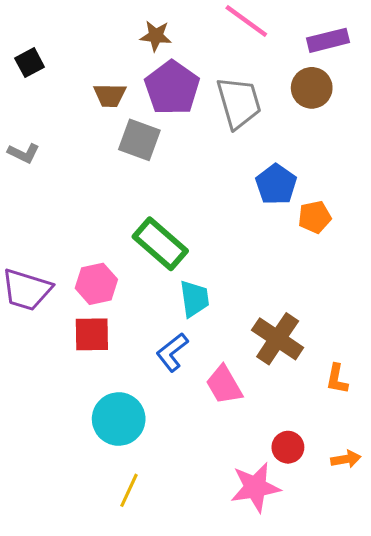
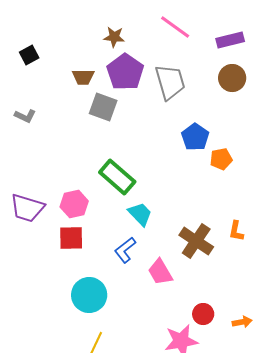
brown circle: (312, 88) -> (232, 78), moved
cyan trapezoid: (194, 299) -> (140, 214), turned -36
orange L-shape: (337, 379) -> (236, 231), moved

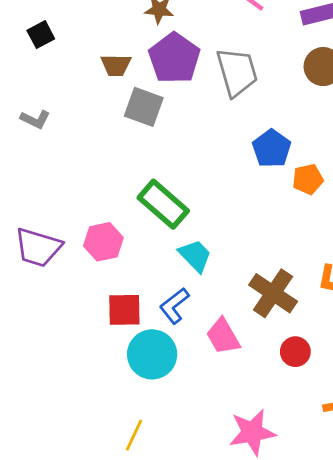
red square: (71, 238) -> (124, 310), moved
cyan circle: (89, 295) -> (152, 354), moved
red circle: (203, 314) -> (295, 352), moved

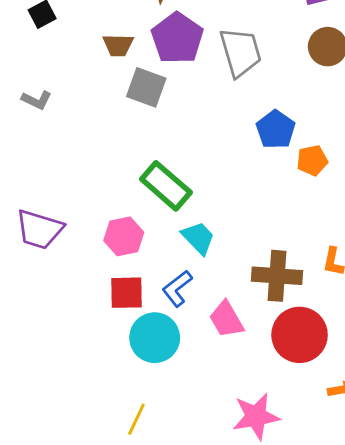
pink hexagon: (103, 242) -> (124, 236), moved
brown cross: (273, 293) -> (277, 276), turned -30
red circle: (295, 352) -> (300, 335), size x1.8

